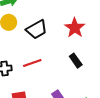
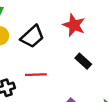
red line: (32, 63) -> (36, 75), turned 30

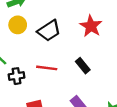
black rectangle: (83, 61) -> (83, 66), moved

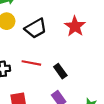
black rectangle: (83, 66) -> (60, 71), moved

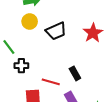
red line: (31, 63) -> (51, 82), moved

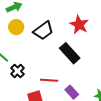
black cross: (21, 66) -> (18, 71), turned -32
black rectangle: (75, 73) -> (70, 53), moved, size x1.5

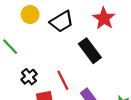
black cross: (18, 71) -> (29, 77), moved
red line: (49, 80) -> (63, 80), turned 54

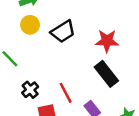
red star: (104, 18) -> (107, 41), moved, turned -30
black rectangle: (90, 51) -> (106, 74), moved

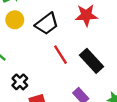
red star: (107, 41) -> (86, 15), moved
red line: (66, 93) -> (61, 55), moved

